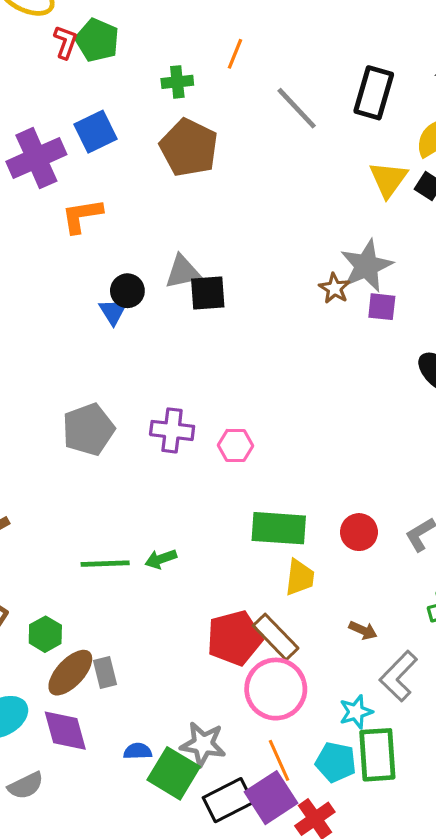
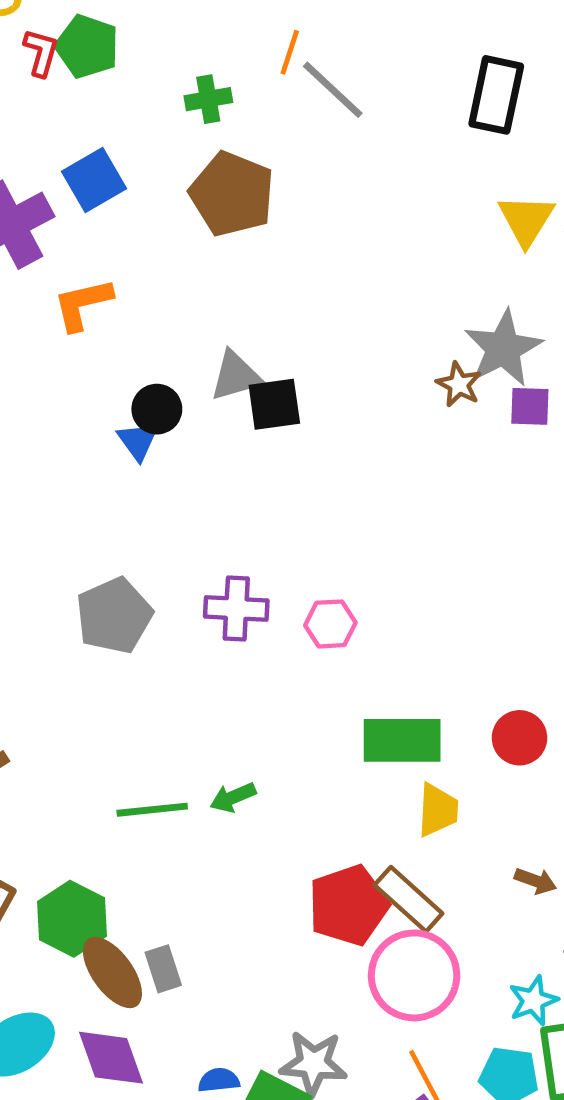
gray line: (297, 108) -> (333, 90), moved
green hexagon: (45, 634) -> (72, 919), size x1.4
brown ellipse: (70, 673) -> (112, 972), turned -75

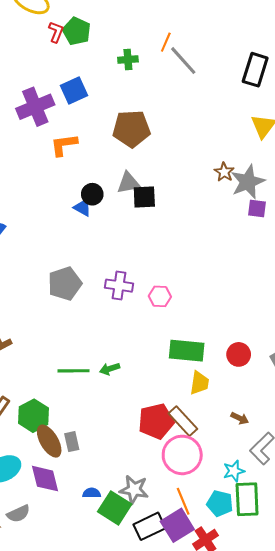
brown pentagon: (232, 194) -> (131, 129), moved, turned -30
brown star: (459, 384) -> (224, 172), moved
blue triangle: (138, 441) -> (83, 208), turned -30

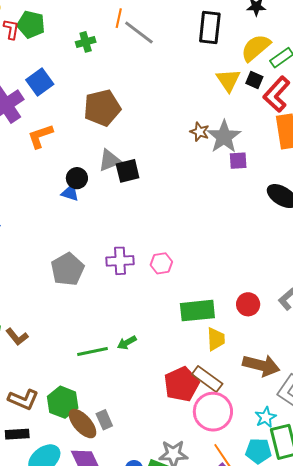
brown arrow: (240, 418) -> (261, 365), size x2.0

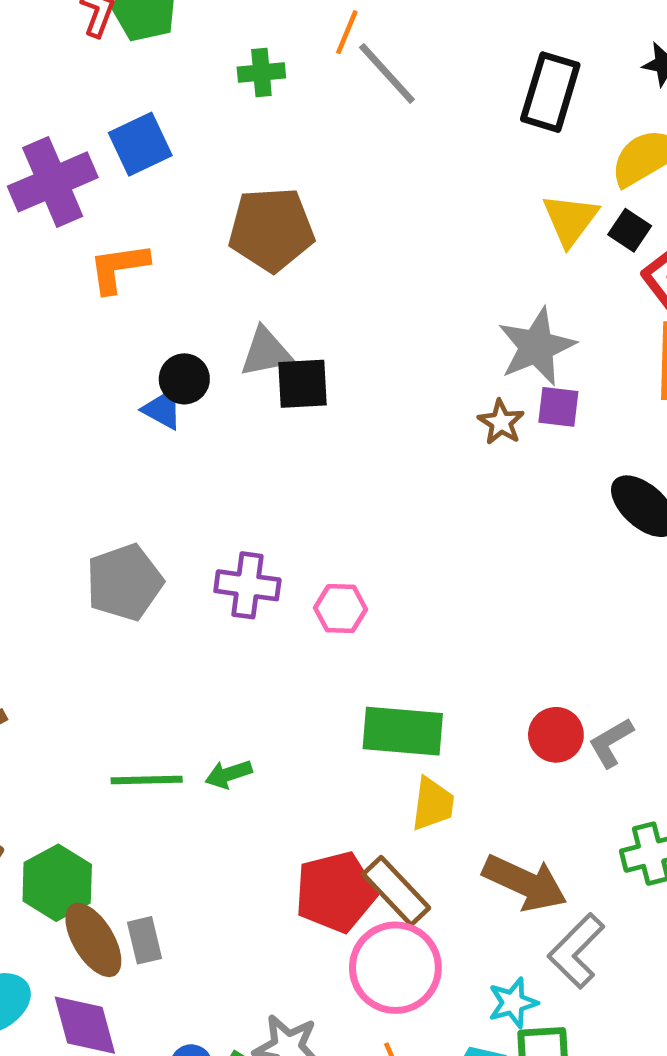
brown star: (199, 132) -> (501, 422), moved
red circle: (248, 304) -> (556, 735), moved

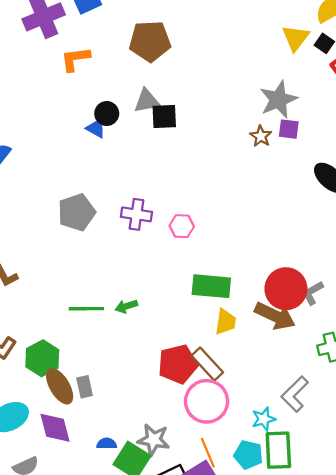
red circle: (556, 735) -> (286, 289), size x1.6
brown arrow: (525, 883) -> (275, 316), moved

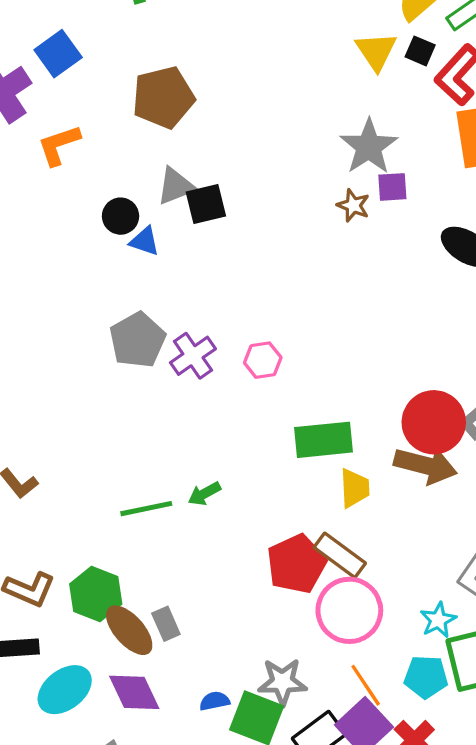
blue triangle: (96, 128) -> (145, 241), moved
gray pentagon: (77, 212) -> (137, 340), moved
purple cross: (136, 214) -> (193, 356), turned -32

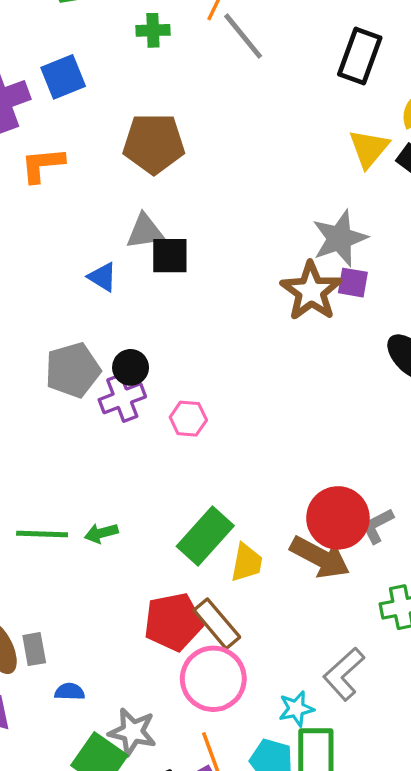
brown star: (353, 205) -> (311, 291), size x1.8
black circle: (121, 216) -> (131, 367), moved
green rectangle: (323, 440) -> (205, 536), moved, turned -56
blue semicircle: (215, 701) -> (70, 692), moved

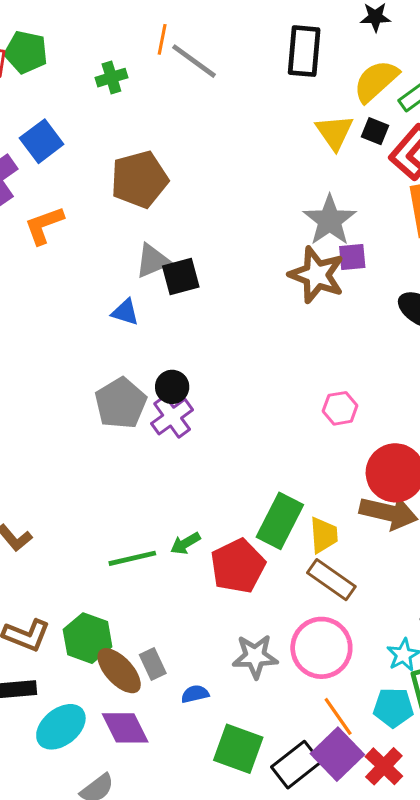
pink hexagon: (188, 419) -> (340, 408), moved
red pentagon: (173, 622) -> (238, 566), moved
brown rectangle: (217, 624) -> (331, 580), moved
gray star: (132, 732) -> (255, 656), moved

